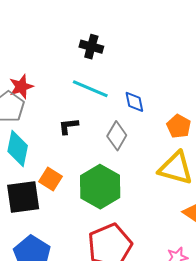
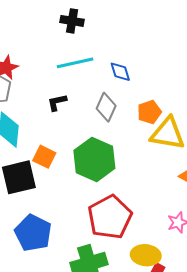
cyan line: (90, 89) -> (75, 63), turned -30
orange pentagon: (179, 126) -> (149, 112), moved, turned 30

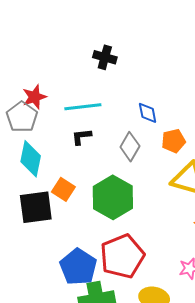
cyan line: (75, 63) -> (83, 107), moved
orange pentagon: (149, 112) -> (173, 141), moved
blue pentagon: (33, 233) -> (78, 267), moved

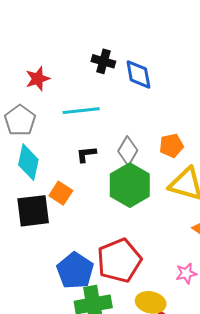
red star: (35, 97) -> (38, 79), moved
blue diamond: (148, 113) -> (138, 74), moved, size x1.4
black L-shape: (82, 137) -> (86, 154), moved
green hexagon: (113, 197) -> (130, 185), moved

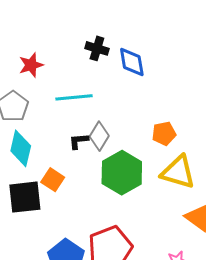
gray diamond: (128, 151) -> (99, 136), moved

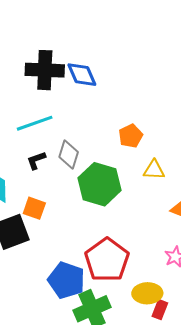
black cross: (97, 48) -> (45, 70), size x1.6
black L-shape: (79, 141) -> (36, 160), moved
yellow triangle: (178, 172) -> (154, 170), size x0.6

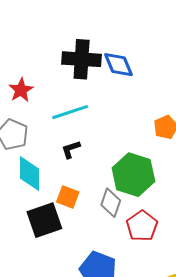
gray diamond: (69, 154) -> (111, 203), moved
red pentagon: (107, 260) -> (142, 226), moved, size x0.7

